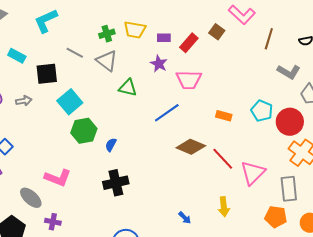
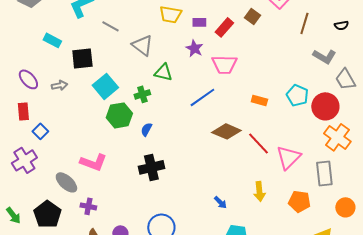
green cross: (107, 34) -> (142, 94), moved
gray line: (75, 53) -> (110, 26), moved
orange pentagon: (276, 217) -> (299, 201), moved

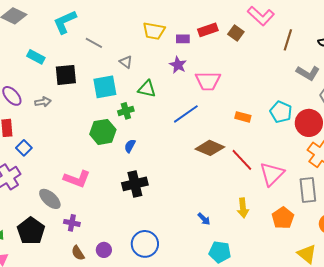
red rectangle: (224, 27) -> (208, 30), moved, turned 30
gray triangle: (142, 45) -> (126, 62), size x0.6
cyan square: (105, 86) -> (105, 87), moved, turned 30
orange pentagon: (299, 201) -> (283, 218), turned 30

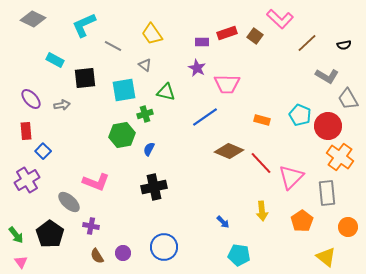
yellow trapezoid: (154, 31) -> (152, 34), moved, turned 45
brown line: (288, 40) -> (307, 43), turned 30

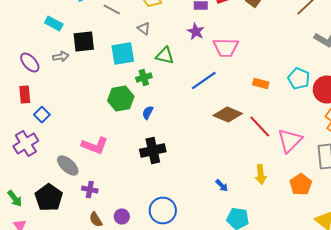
gray arrow: (62, 105) -> (61, 56), moved

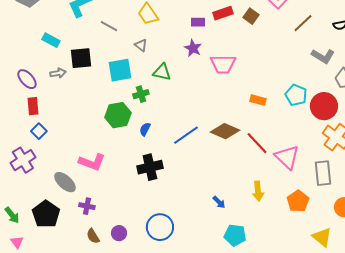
blue line: (204, 80) -> (186, 135), moved
red rectangle: (25, 94) -> (33, 106), moved
pink triangle: (290, 140) -> (287, 157), turned -32

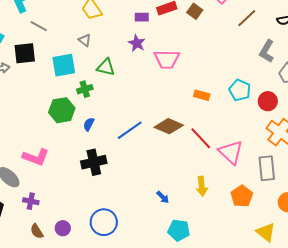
gray line: (109, 26) -> (39, 26), moved
gray L-shape: (323, 56) -> (267, 51), turned 90
red circle: (324, 106) -> (268, 101), size x0.7

